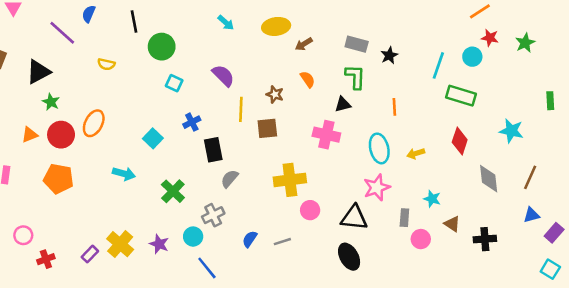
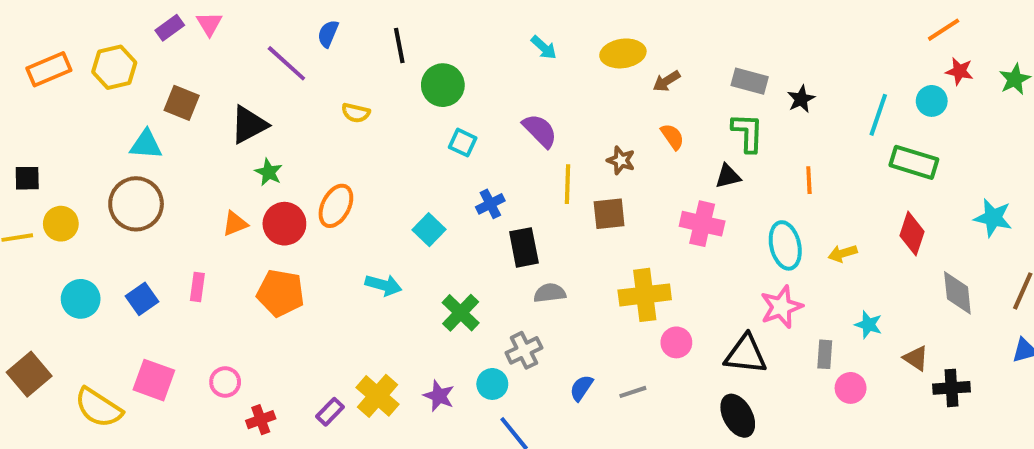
gray semicircle: (230, 179) -> (550, 293), turned 42
brown triangle: (452, 224) -> (916, 358), moved

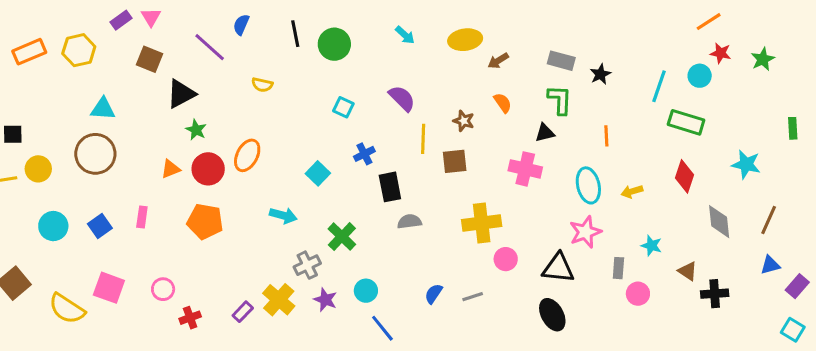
green circle: (443, 85) -> (334, 44), moved
brown square: (182, 103) -> (149, 59), moved
gray cross: (524, 350) -> (307, 265), moved

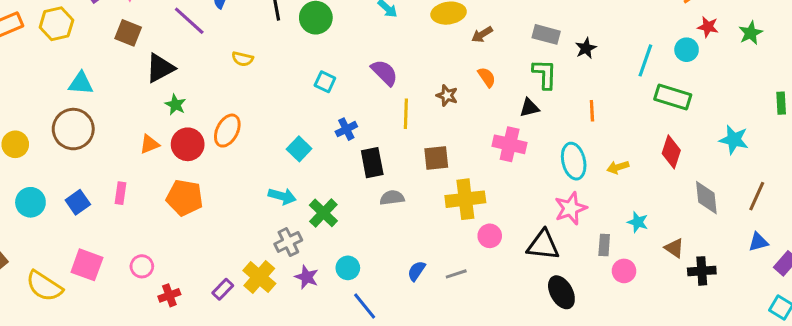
brown square: (455, 161) -> (436, 158), moved
cyan arrow: (283, 215) -> (282, 196), moved
black ellipse: (552, 315) -> (561, 292), moved

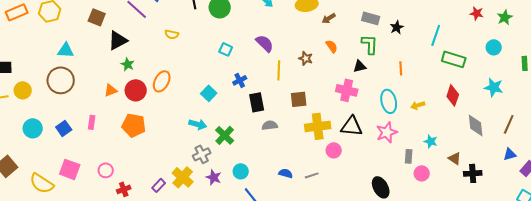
cyan circle: (687, 50) -> (494, 47), moved
black triangle: (543, 245) -> (352, 126), moved
blue semicircle: (416, 271) -> (286, 173), turned 72

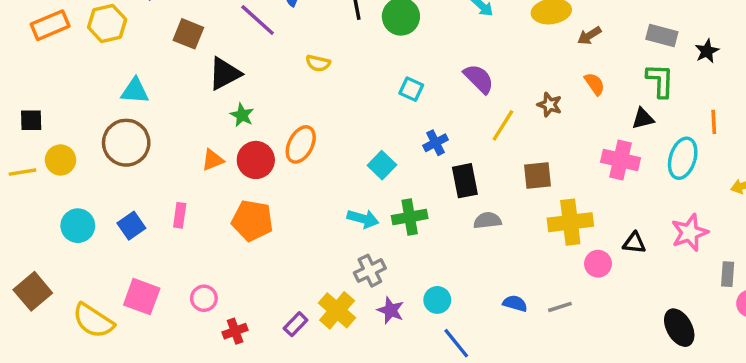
yellow line: (279, 70) -> (503, 125), turned 30
cyan ellipse: (389, 101) -> (683, 158), moved, turned 30
black triangle: (352, 126) -> (634, 243), moved, size x0.6
green cross: (225, 135) -> (410, 217), moved, turned 36

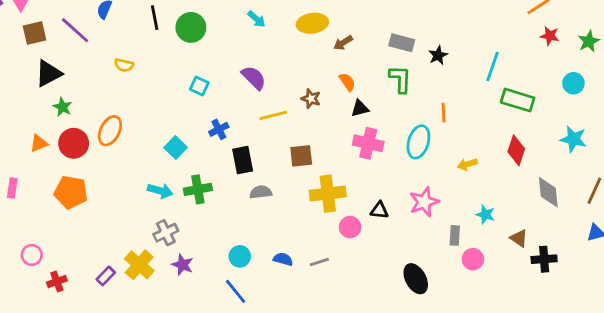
brown square: (188, 34) -> (35, 33), moved, turned -35
black triangle: (643, 119) -> (360, 108), moved
yellow line: (503, 125) -> (273, 115), turned 44
cyan circle: (437, 300) -> (240, 256), moved

